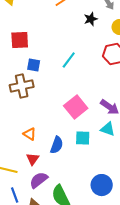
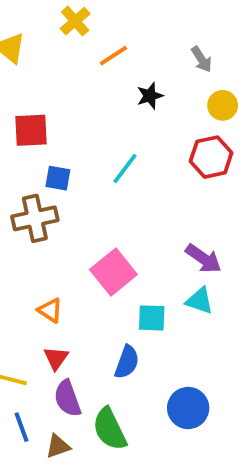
black star: (91, 19) -> (150, 96), moved
pink square: (76, 107) -> (113, 272), moved
blue semicircle: (57, 145) -> (127, 362), moved
purple semicircle: (39, 180) -> (67, 398), turned -72

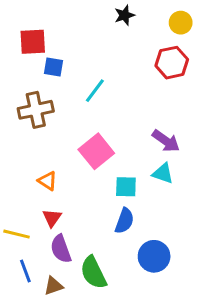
cyan line: (125, 169) -> (95, 91), moved
blue square: (58, 178) -> (53, 67), moved
blue semicircle: (127, 362) -> (124, 221), moved

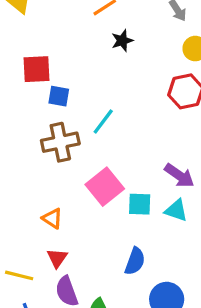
black star: (124, 15) -> (122, 41), moved
brown cross: (36, 110) -> (60, 142), moved
cyan square: (126, 187) -> (140, 204), moved

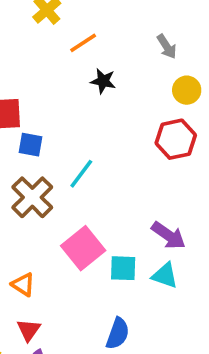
black star: (122, 41) -> (103, 81), turned 30
brown cross: (60, 142) -> (32, 197), turned -33

